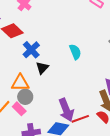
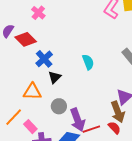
gray circle: (25, 97) -> (59, 106), moved
pink rectangle: (19, 109) -> (30, 127), moved

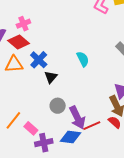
pink cross: (38, 13) -> (23, 24), moved, turned 32
orange triangle: (32, 92) -> (14, 64), moved

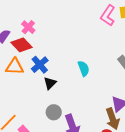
pink cross: (23, 24) -> (28, 27), turned -32

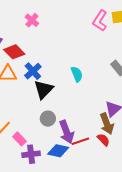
pink cross: (28, 27) -> (32, 20), moved
black triangle: (50, 83) -> (43, 89), size x1.5

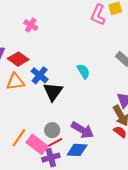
gray circle: (48, 119) -> (52, 130), moved
purple arrow: (67, 132) -> (82, 130), turned -30
pink rectangle: (19, 139) -> (37, 144), size x1.5
red line: (80, 141) -> (54, 143), moved

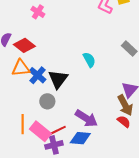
blue cross: (40, 75) -> (38, 75), moved
gray circle: (52, 130) -> (47, 101), moved
orange line: (19, 138) -> (23, 124), turned -36

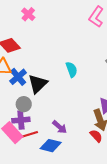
purple arrow: (86, 118) -> (60, 127), size x0.7
purple cross: (54, 145) -> (21, 120), moved

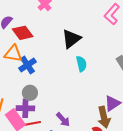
black triangle: (38, 84) -> (71, 39), moved

